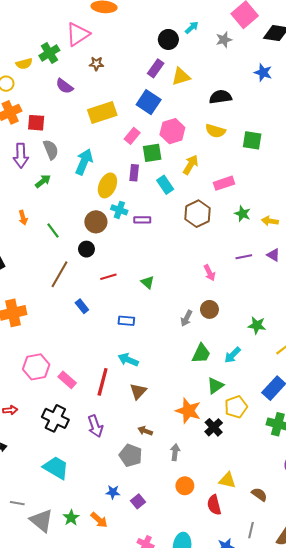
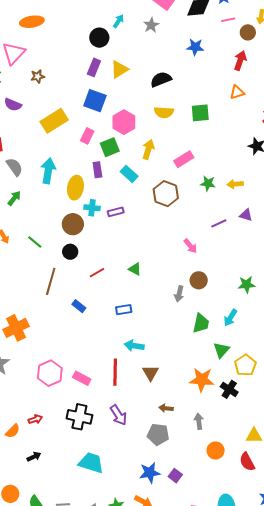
blue star: (113, 492) -> (150, 473), size x1.5

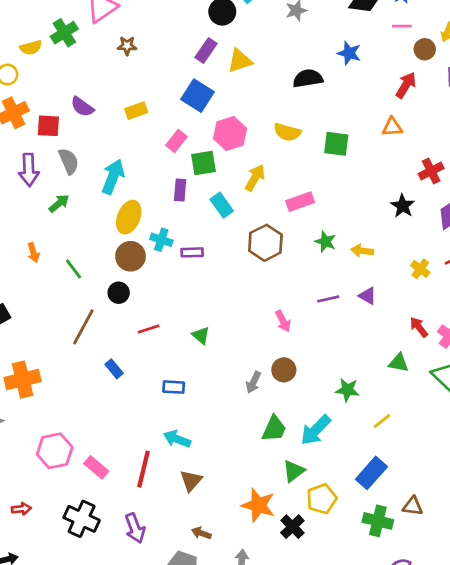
black semicircle: (161, 79) -> (308, 78), moved
purple semicircle: (13, 105) -> (82, 107), moved
yellow rectangle: (54, 121) -> (136, 111), size x0.6
yellow ellipse: (75, 188) -> (129, 217), moved
cyan arrow: (230, 318) -> (316, 430), size x1.4

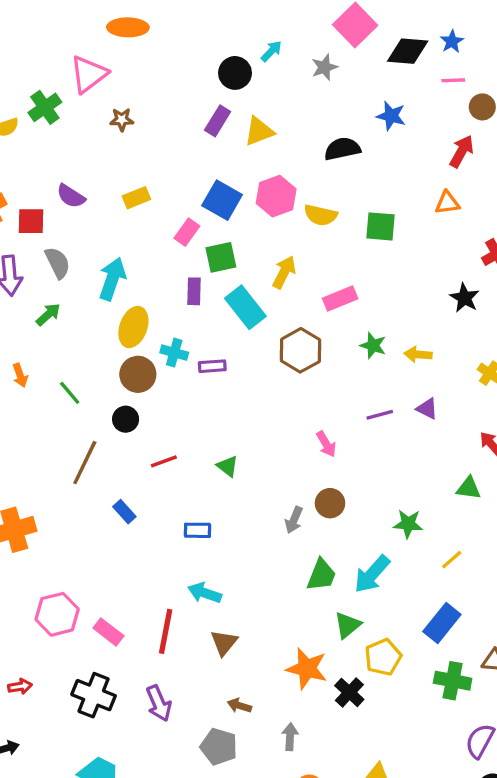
blue square: (197, 96) -> (222, 200), moved
pink hexagon: (230, 134) -> (276, 196), moved
cyan rectangle: (222, 205) -> (245, 307), size x1.4

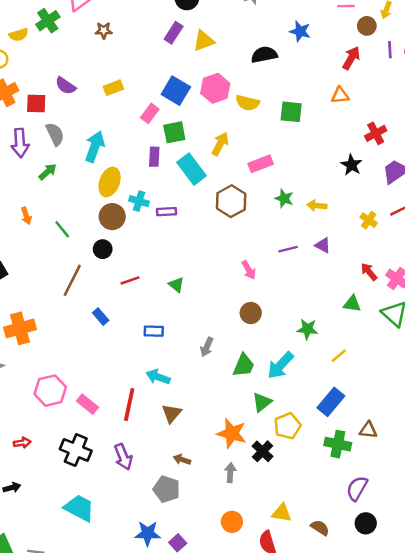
gray arrow: (294, 520) -> (207, 347), moved
gray arrow: (290, 737) -> (230, 473), moved

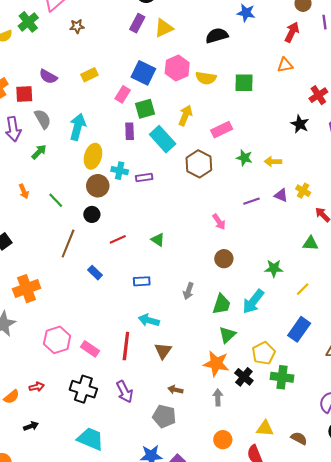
yellow cross: (369, 220) -> (303, 191), moved
green triangle: (262, 402) -> (227, 335), moved
green cross: (338, 444) -> (282, 377), moved

